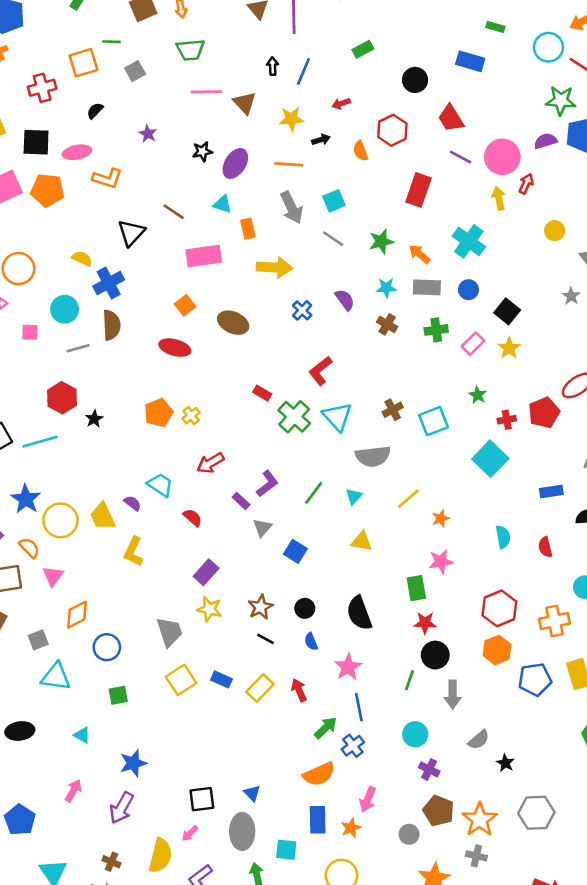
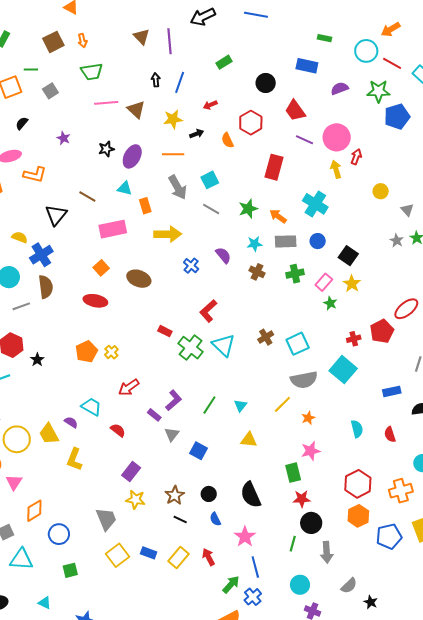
purple semicircle: (545, 141) -> (340, 88), moved
green star: (478, 395) -> (330, 303), moved
gray semicircle: (373, 456) -> (304, 380), moved

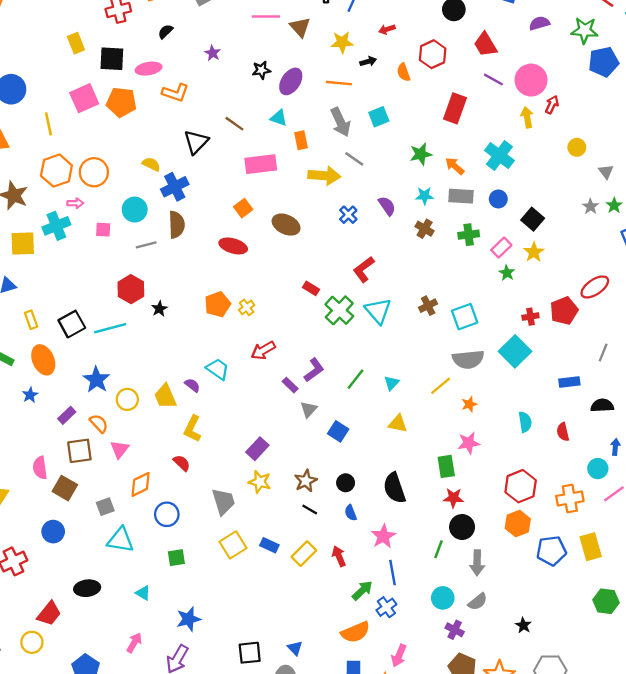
gray line: (211, 209) -> (354, 159), moved
red semicircle: (118, 430) -> (182, 463), moved
yellow circle: (17, 439) -> (127, 399), size x0.7
gray semicircle: (349, 586) -> (478, 602), moved

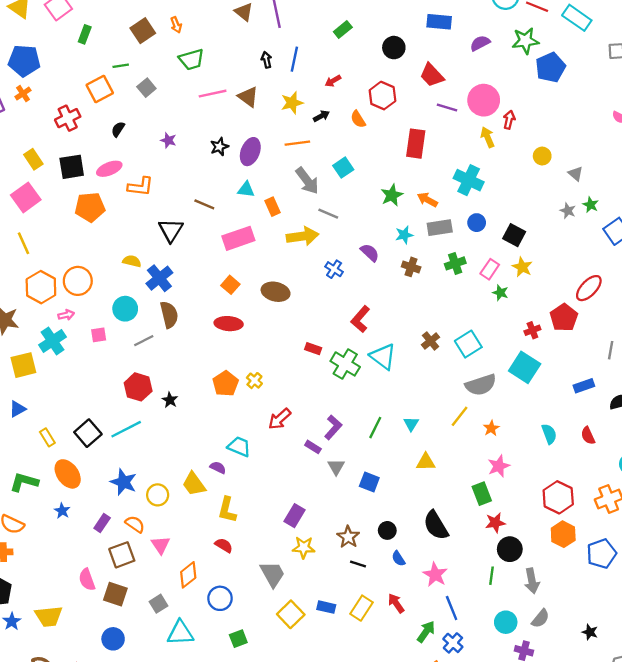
pink square: (84, 98) -> (26, 197), moved

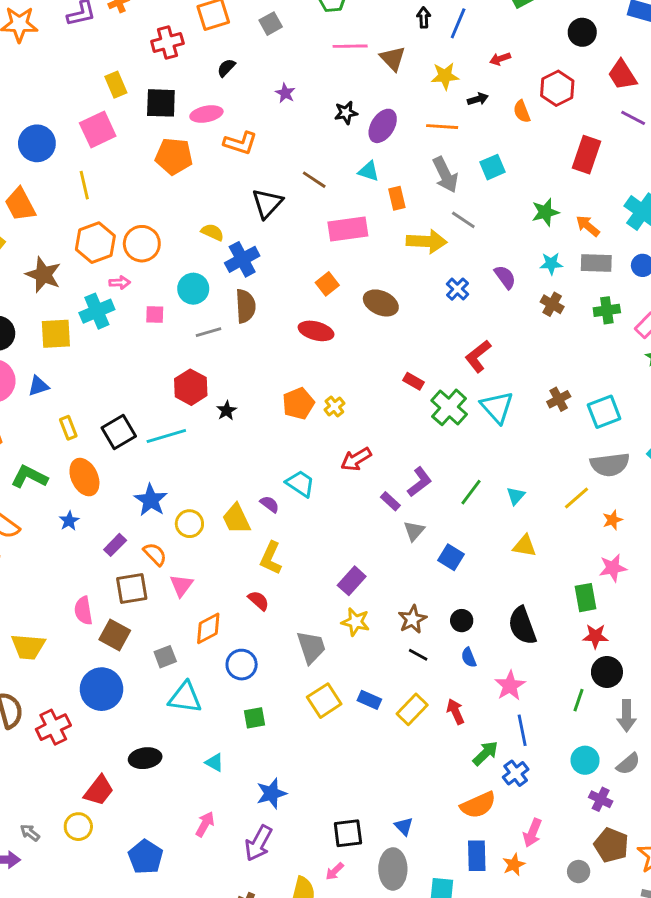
blue circle: (113, 639) -> (101, 689), size x1.5

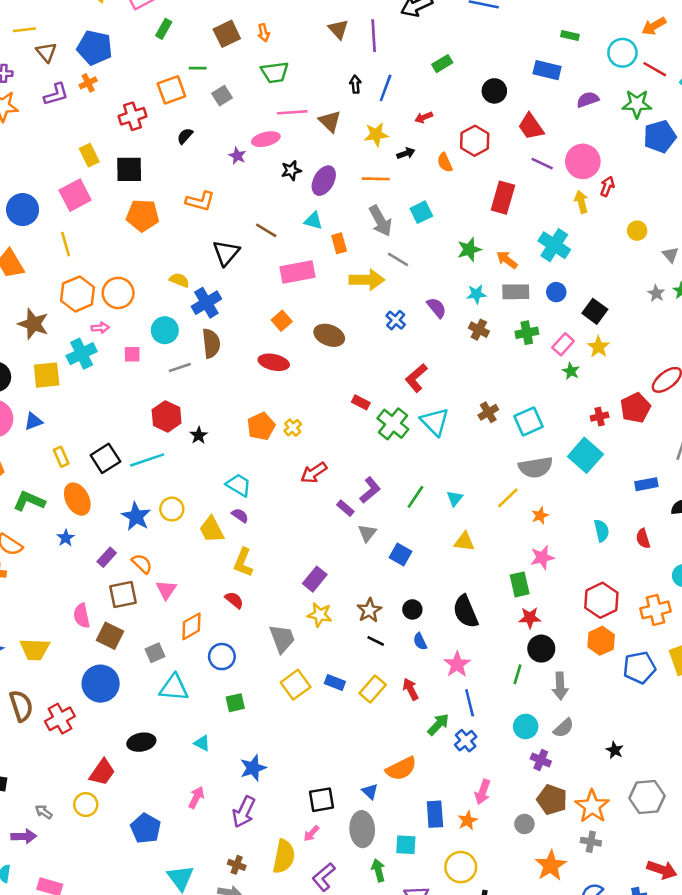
pink ellipse: (206, 114) -> (266, 139), moved
cyan trapezoid: (300, 484) -> (239, 485), moved
yellow circle: (189, 524) -> (172, 509), moved
orange semicircle: (478, 805) -> (401, 769), moved

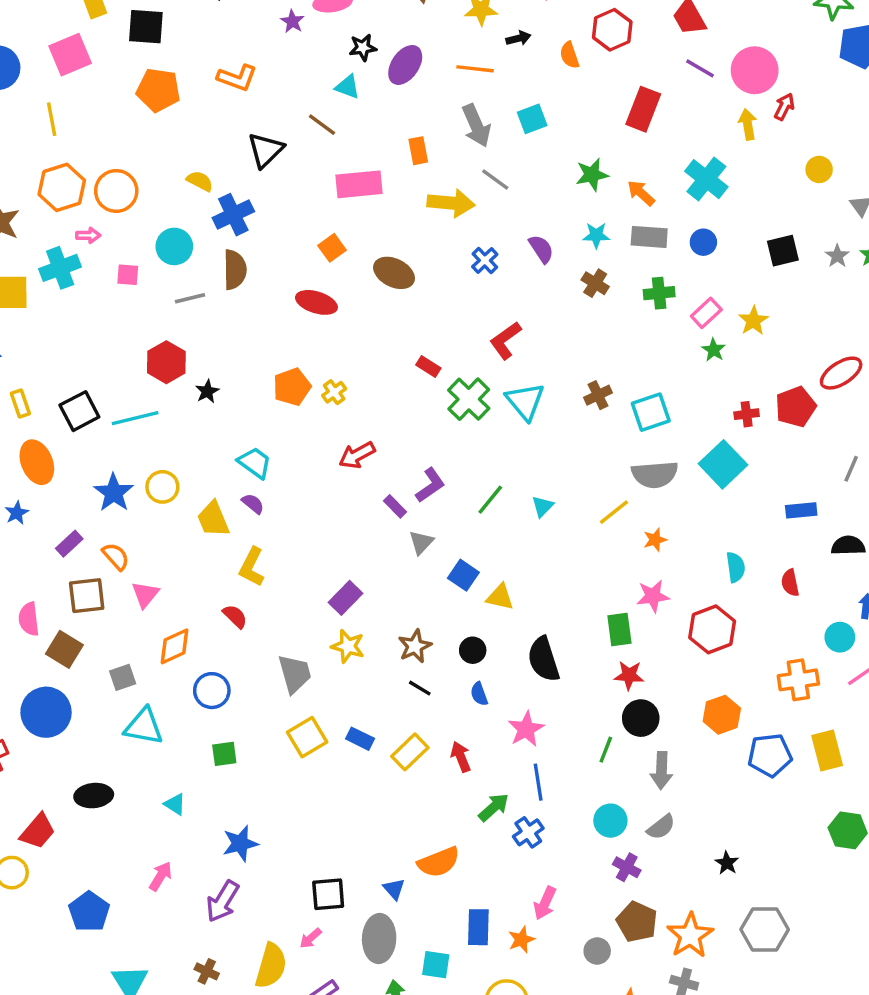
cyan triangle: (313, 221) -> (348, 87), moved
black square: (595, 311) -> (783, 251), moved, turned 35
yellow triangle: (464, 542) -> (500, 597), moved
red hexagon: (601, 600) -> (712, 629), moved

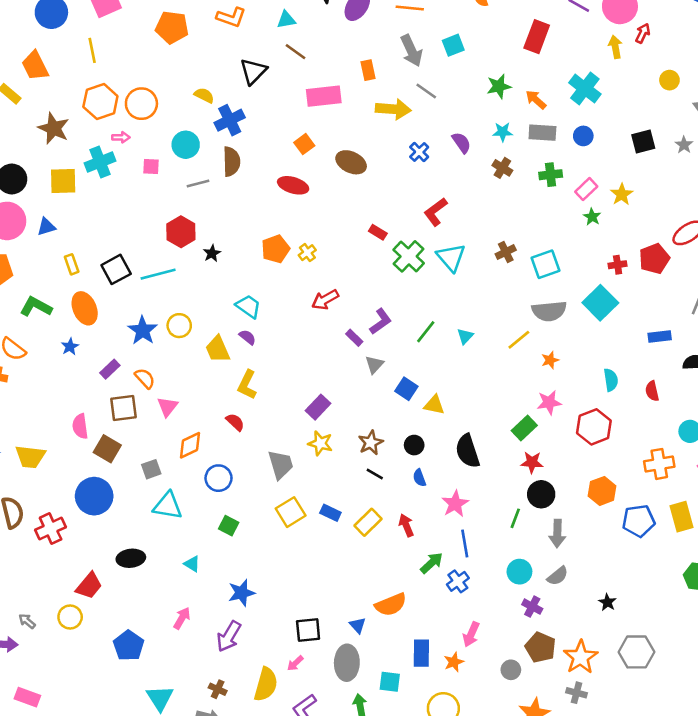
cyan triangle: (348, 87) -> (286, 20), moved, turned -30
green rectangle: (619, 630) -> (524, 428), turned 55
green square: (224, 754) -> (229, 526), turned 36

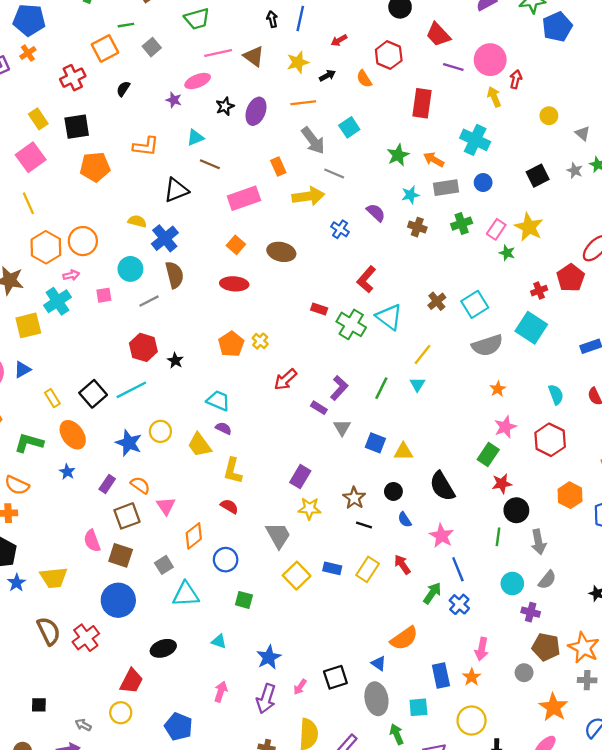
black triangle: (253, 71) -> (176, 190), turned 36
yellow star: (622, 194) -> (529, 227), size x1.4
yellow line: (519, 340) -> (422, 355), moved
pink arrow: (295, 663) -> (300, 687), moved

